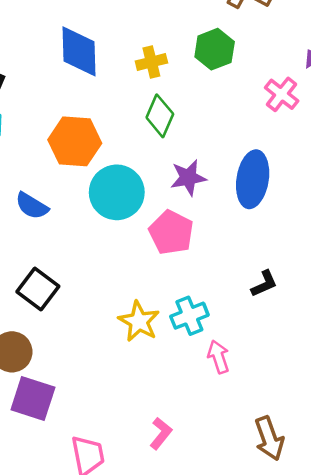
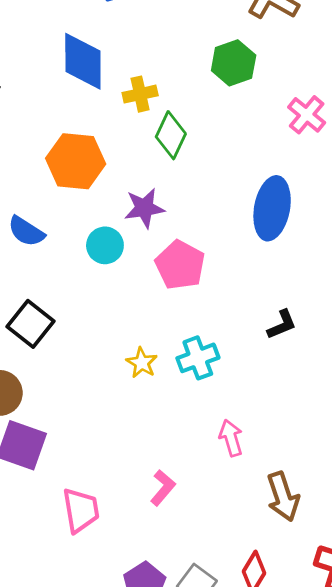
yellow cross: (151, 62) -> (140, 94), moved
purple star: (188, 178) -> (144, 208), moved
cyan circle: (117, 192) -> (105, 245), moved, size x0.6
yellow star: (139, 321) -> (142, 363), size x0.7
pink arrow: (218, 357) -> (231, 438), moved

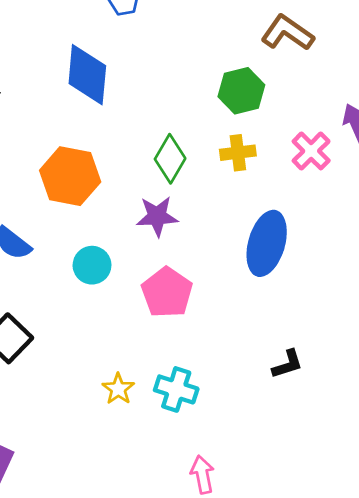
yellow cross: (140, 94) -> (238, 153), moved
purple star: (144, 208) -> (157, 216), moved
black L-shape: (282, 325) -> (287, 364), moved
cyan cross: (198, 358) -> (176, 389), turned 33

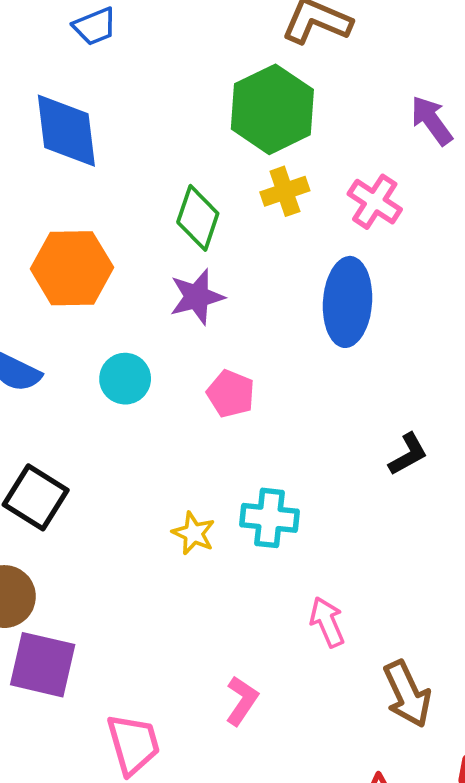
green hexagon: (241, 91) -> (272, 109), size x1.4
pink cross: (311, 151) -> (375, 202), moved
pink pentagon: (167, 293) -> (231, 394), size x0.7

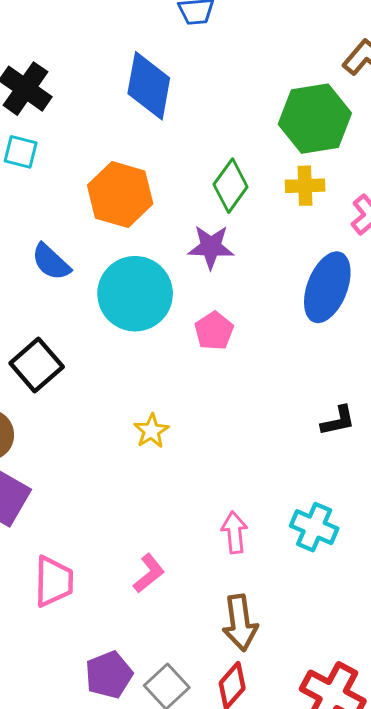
cyan circle: (125, 379) -> (135, 294), size x1.8
cyan cross: (269, 518) -> (314, 527), moved
brown arrow: (407, 694) -> (240, 623), moved

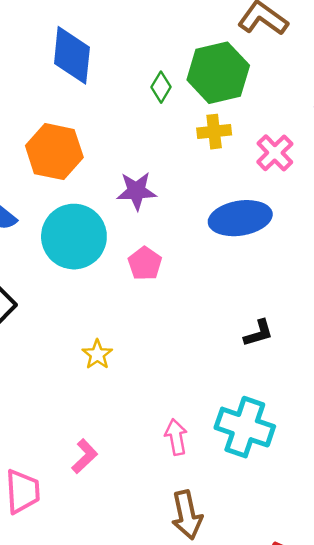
green diamond: (231, 186) -> (161, 87), moved, size x0.7
blue ellipse: (327, 287) -> (240, 218), turned 64
cyan cross: (314, 527) -> (245, 427), size x1.4
pink L-shape: (149, 573) -> (85, 456), moved

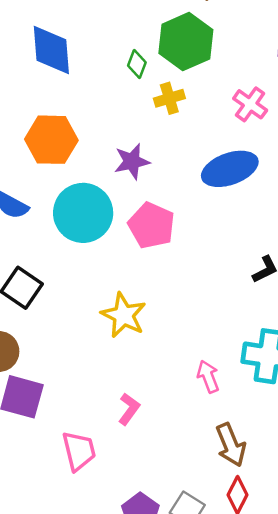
yellow cross: (214, 132) -> (169, 98), moved
pink pentagon: (145, 264) -> (151, 225), size x1.5
yellow star: (97, 354) -> (124, 315), size x1.6

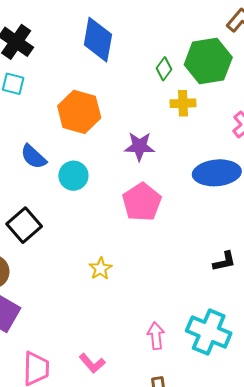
cyan circle: (83, 213) -> (73, 176), moved, size x0.6
yellow star: (124, 315) -> (101, 269), size x0.6
pink L-shape: (129, 409) -> (92, 363), moved, turned 88

